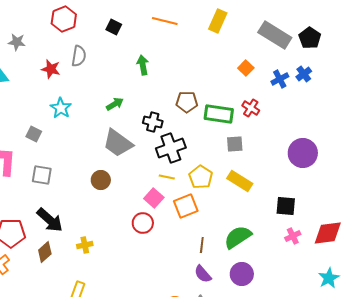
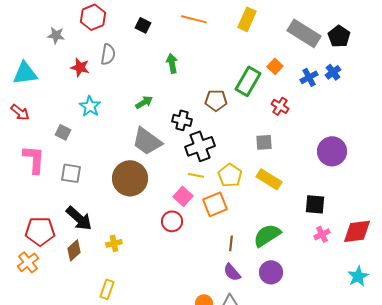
gray star: (17, 42) -> (56, 35), moved
green rectangle: (219, 114) -> (248, 81), moved, turned -68
brown circle: (101, 180) -> (130, 178), size x1.8

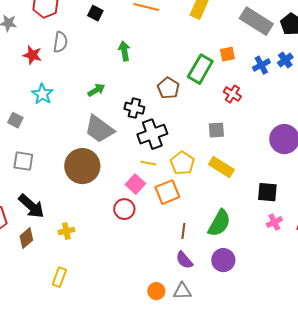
orange square: (275, 66) -> (227, 54), turned 35
brown pentagon: (216, 100) -> (168, 88), turned 30
green semicircle: (267, 235) -> (219, 223), turned 152

